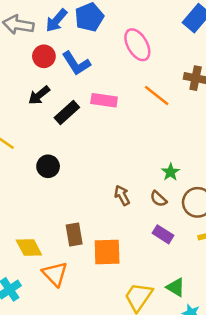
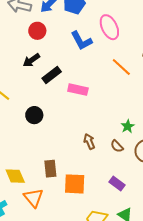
blue L-shape: (76, 63) -> (81, 41), moved
pink rectangle: (104, 100) -> (78, 90), moved
purple rectangle: (163, 234) -> (117, 183), moved

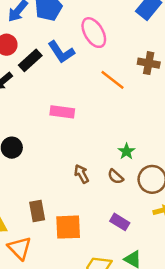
black rectangle: (52, 75) -> (30, 60), moved

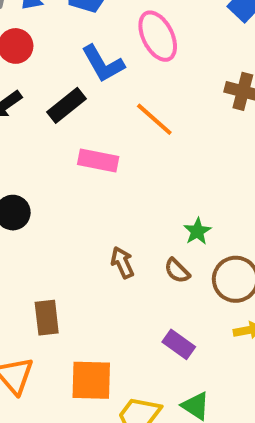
black rectangle: (30, 60) -> (66, 105), moved
orange line: (113, 80) -> (154, 119), moved
orange square: (68, 227) -> (91, 380), moved

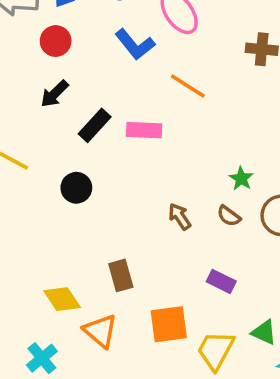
black rectangle: (66, 105) -> (95, 125), moved
purple rectangle: (179, 344) -> (221, 281), moved

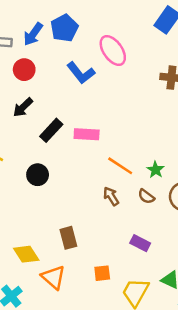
orange line: (188, 86) -> (120, 166), moved
orange square: (169, 324) -> (102, 273), size x0.6

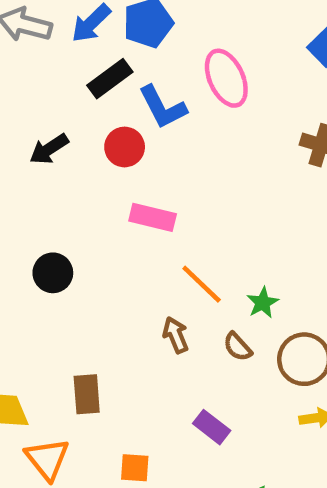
red circle: (24, 70) -> (125, 147), moved
black rectangle: (51, 130) -> (110, 79), moved

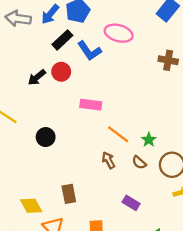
pink ellipse: (226, 78) -> (119, 33), turned -44
red circle: (125, 147) -> (61, 72), moved

